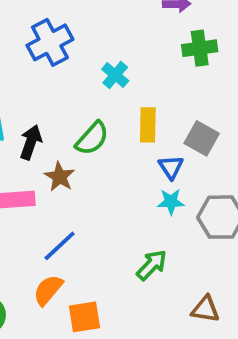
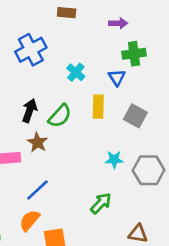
black arrow: (31, 142) -> (30, 111), moved
blue triangle: (171, 167) -> (117, 78), moved

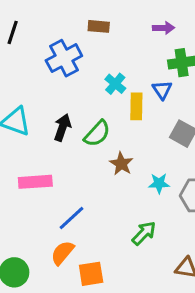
brown rectangle: (67, 13) -> (99, 26), moved
yellow rectangle: (98, 107) -> (136, 106), moved
brown star: (37, 142) -> (121, 164), moved

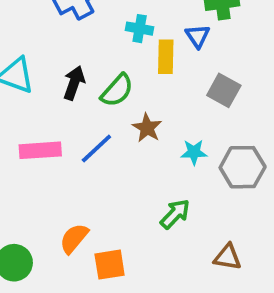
cyan cross: (115, 84) -> (140, 29), turned -30
blue line: (72, 218) -> (96, 148), moved

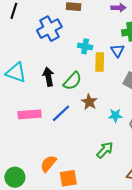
black arrow: (74, 83) -> (48, 77), turned -30

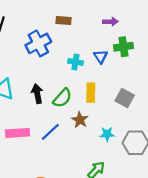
blue triangle: (117, 51) -> (101, 57), moved
yellow rectangle: (100, 62) -> (91, 93), moved

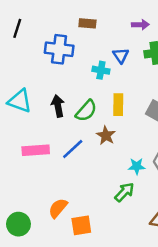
blue cross: (38, 43) -> (59, 49), turned 35
blue triangle: (101, 57) -> (121, 55), moved
cyan star: (107, 134) -> (137, 166), moved

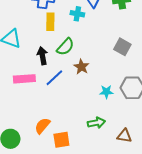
yellow rectangle: (118, 105) -> (50, 22), moved
black arrow: (58, 106) -> (42, 56), moved
green arrow: (124, 192) -> (96, 123), moved, turned 36

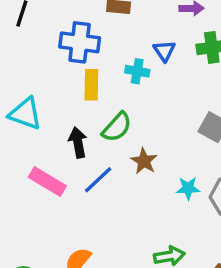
pink rectangle: (24, 79) -> (47, 181), turned 35
cyan star: (106, 92) -> (188, 188), moved

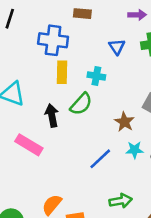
cyan cross: (137, 71) -> (96, 76), moved
brown star: (144, 161) -> (124, 122), moved
blue line: (98, 180) -> (100, 159), moved

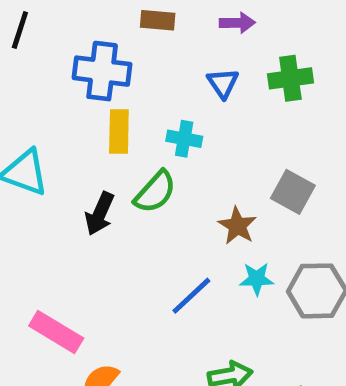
purple arrow: (137, 15) -> (237, 23), moved
black arrow: (52, 115) -> (100, 214), turned -145
pink rectangle: (29, 145) -> (56, 332), moved

